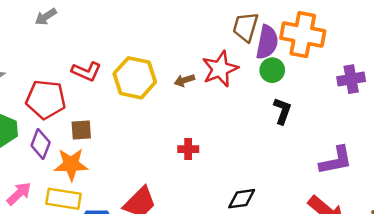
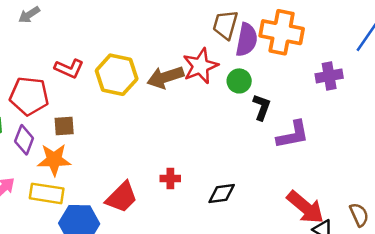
green circle: (272, 70) -> (239, 81), moved
brown arrow: (184, 80) -> (165, 77), size x1.8
red cross: (188, 149) -> (170, 178), moved
purple L-shape: (336, 161) -> (293, 135), moved

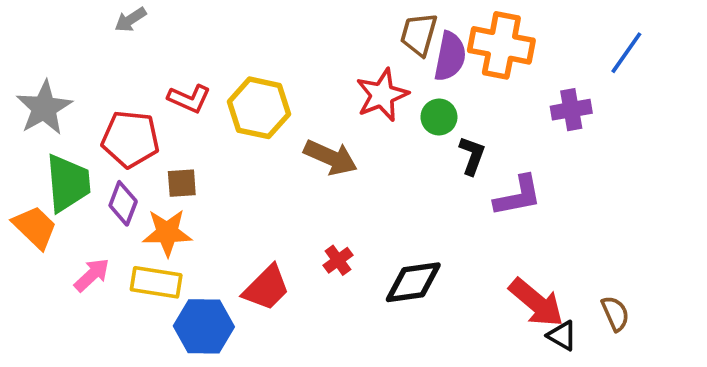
brown arrow: (165, 77) -> (331, 157), moved, turned -138
red cross: (170, 178) -> (338, 260), turned -36
black diamond: (222, 193) -> (413, 282), size x1.4

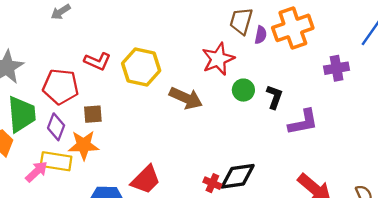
orange cross: (501, 45) -> (293, 28), turned -30
purple semicircle: (450, 56) -> (261, 35), size x0.6
green circle: (439, 117) -> (243, 90), moved
red cross: (338, 260) -> (212, 183), moved, turned -30
yellow rectangle: (156, 282) -> (56, 161), moved

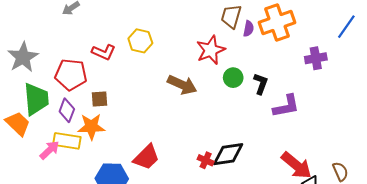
yellow hexagon: (141, 67) -> (140, 41), moved, size x0.7

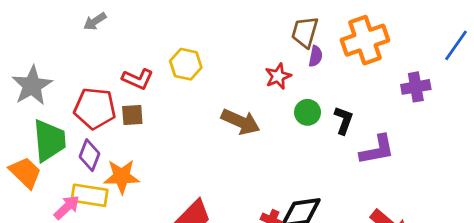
purple semicircle: (248, 29) -> (316, 56), moved
red star: (211, 50) -> (278, 76), size x0.7
brown square: (99, 99) -> (132, 115), moved

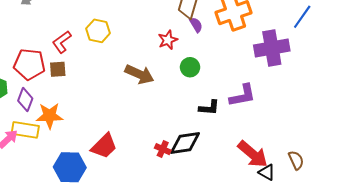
purple semicircle: (316, 56) -> (196, 25), turned -42
red L-shape: (138, 79) -> (62, 42), turned 120
purple cross: (416, 87) -> (272, 48), size x1.6
black L-shape: (344, 120) -> (209, 108), moved, turned 75

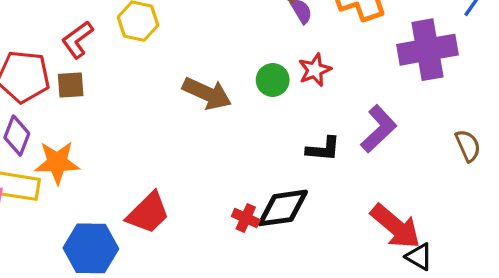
red star: (168, 40) -> (315, 70), moved
green circle: (190, 67) -> (273, 80), moved
purple L-shape: (243, 96) -> (379, 129), turned -32
brown semicircle: (296, 160) -> (468, 146), moved

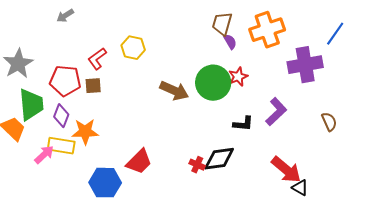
green circle: (273, 80) -> (213, 83), size x1.8

